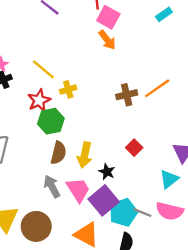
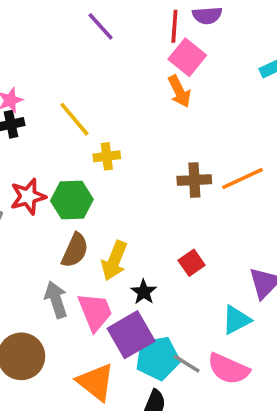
red star: (39, 100) -> (28, 197), moved

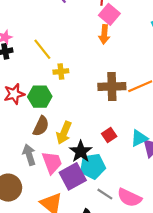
orange arrow: (179, 91) -> (104, 34), turned 30
brown cross: (194, 180) -> (112, 87), size x1.4
black star: (144, 292) -> (81, 151), size x1.5
cyan triangle: (236, 320) -> (139, 138), moved
cyan pentagon: (158, 358) -> (93, 166), moved

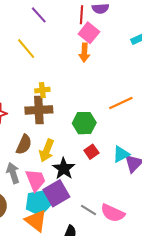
yellow line: (42, 49) -> (26, 49), moved
brown cross: (112, 87) -> (39, 110), moved
green hexagon: (40, 97) -> (84, 123), moved
cyan pentagon: (93, 166) -> (38, 203), moved

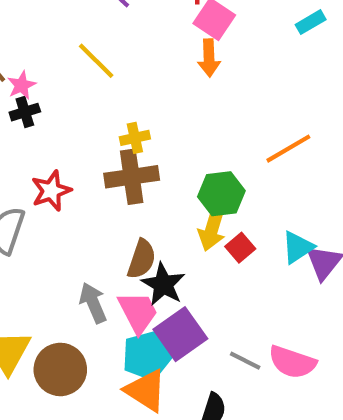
brown semicircle: (24, 144) -> (142, 259), moved
yellow arrow: (47, 150) -> (212, 228), moved
black star: (64, 169) -> (163, 284), moved

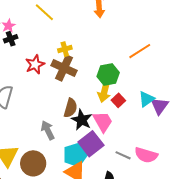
brown cross: (132, 177) -> (64, 68), turned 35
red star: (51, 191) -> (35, 64), moved
pink trapezoid: (138, 312) -> (103, 122), moved

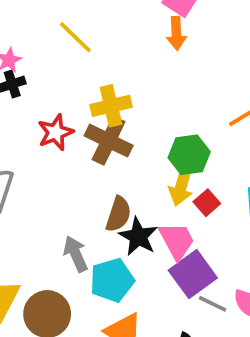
yellow cross: (65, 49) -> (111, 106), size x1.5
purple square: (91, 144) -> (193, 274), moved
cyan pentagon: (75, 155) -> (112, 280), moved

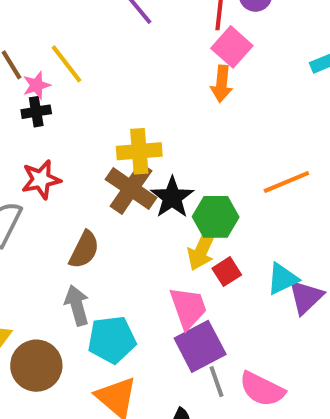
yellow line: (75, 37) -> (67, 64), moved
red star: (55, 132) -> (41, 180), moved
brown semicircle: (118, 214) -> (84, 250), moved
black star: (138, 237) -> (172, 197), moved
gray line: (213, 304) -> (216, 382), turned 36

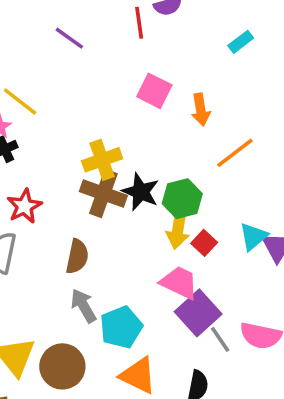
pink square: (232, 47) -> (154, 91), moved
orange arrow: (222, 84) -> (201, 110), moved
pink trapezoid: (188, 308) -> (179, 283), turned -30

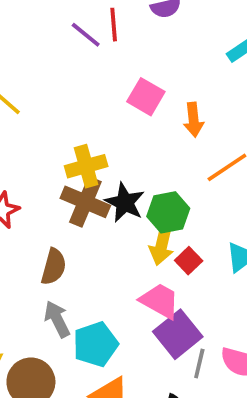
red line: (139, 23) -> (114, 25), moved
purple line: (69, 38) -> (86, 35), moved
gray line: (220, 339) -> (199, 363), turned 44

